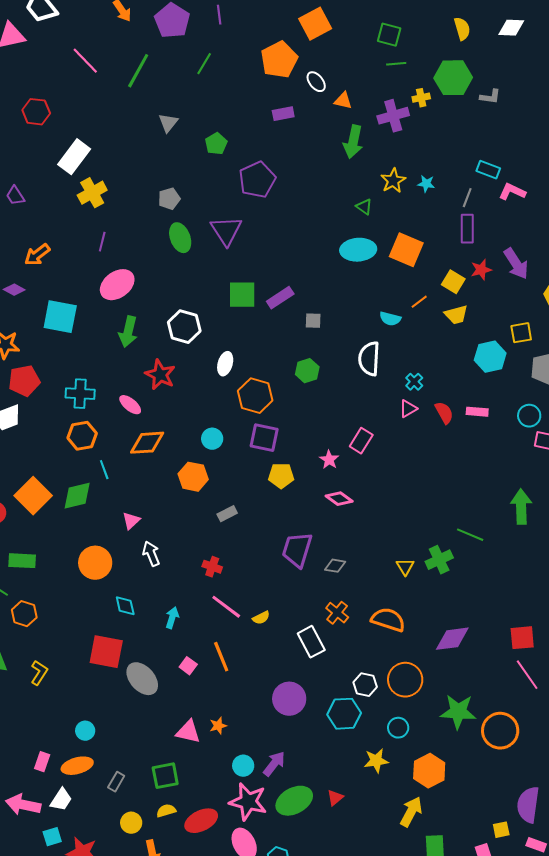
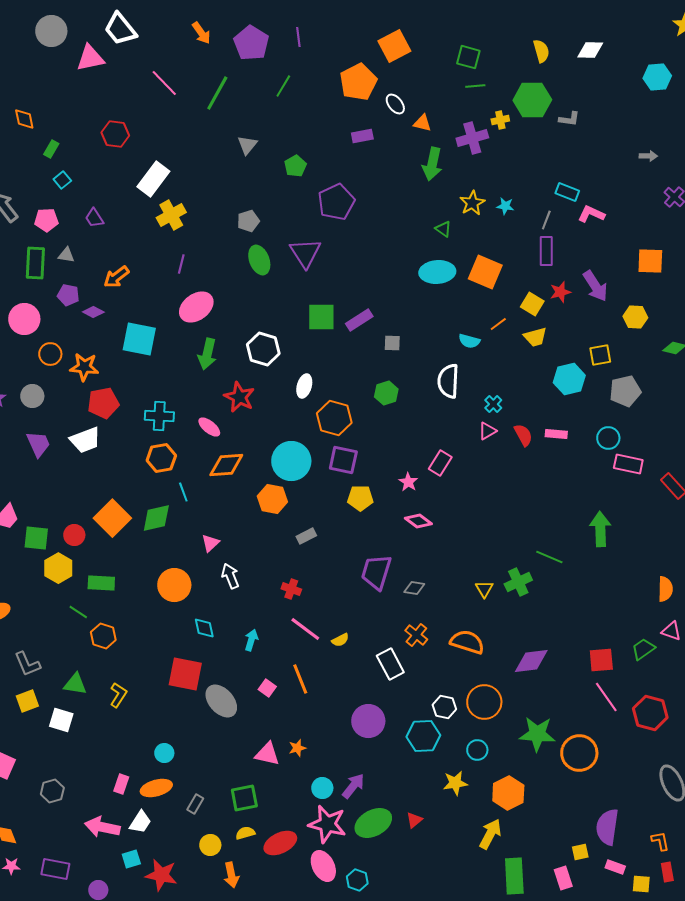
cyan circle: (212, 439) -> (291, 461), size x1.8

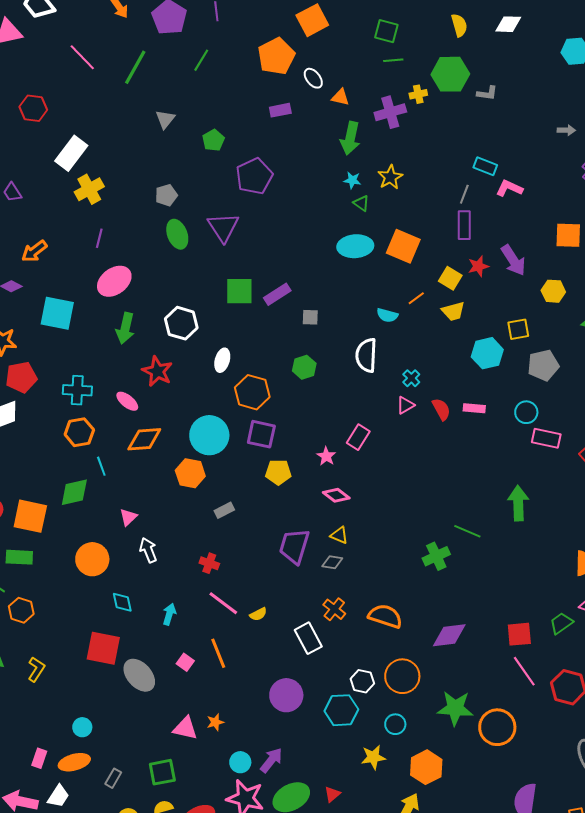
cyan star: (505, 206) -> (352, 180), moved
orange square: (112, 518) -> (30, 516), moved, turned -33
yellow triangle: (484, 589) -> (339, 535), moved, turned -36

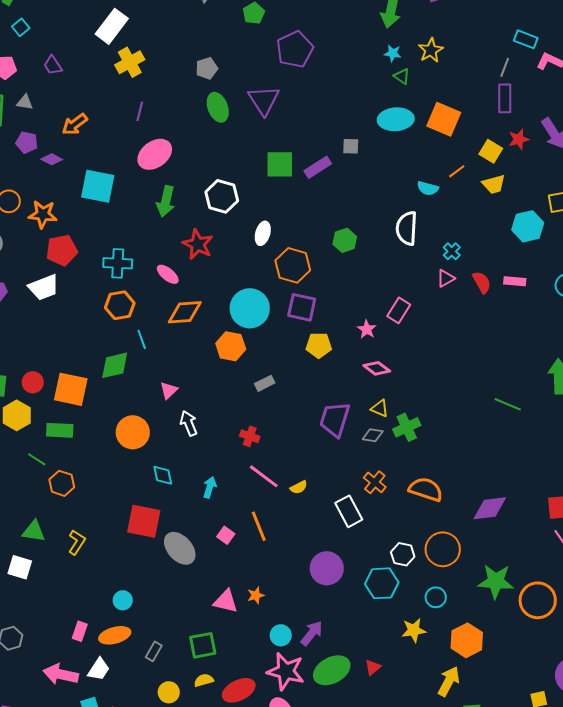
gray square: (310, 317) -> (351, 146), moved
green cross: (436, 556) -> (407, 427), moved

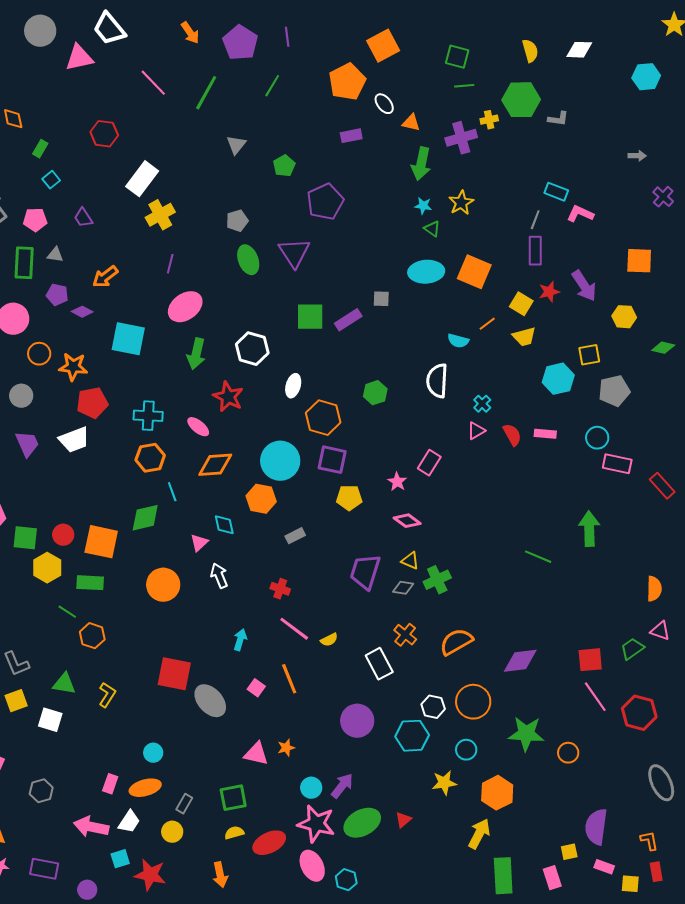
cyan diamond: (163, 475) -> (224, 525), moved
orange semicircle: (426, 489) -> (456, 642), turned -48
orange circle: (538, 600) -> (568, 753), size x0.6
yellow circle: (169, 692) -> (172, 832), moved

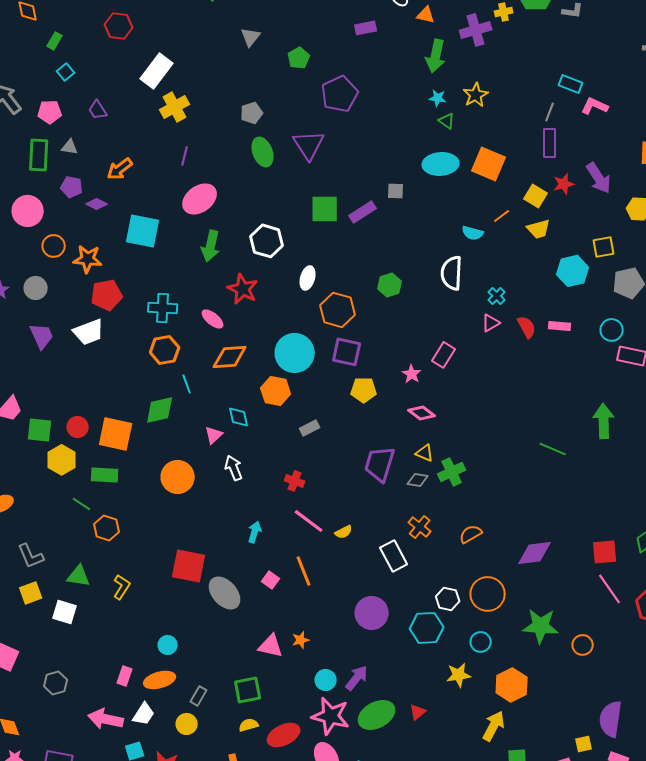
orange semicircle: (456, 642) -> (471, 534), size x0.7

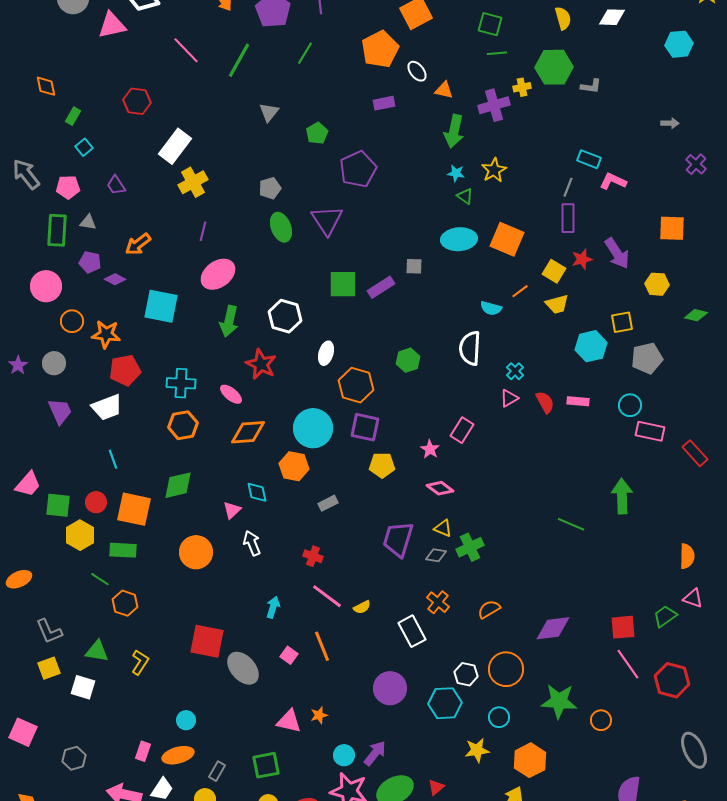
cyan line: (187, 384) -> (113, 459), moved

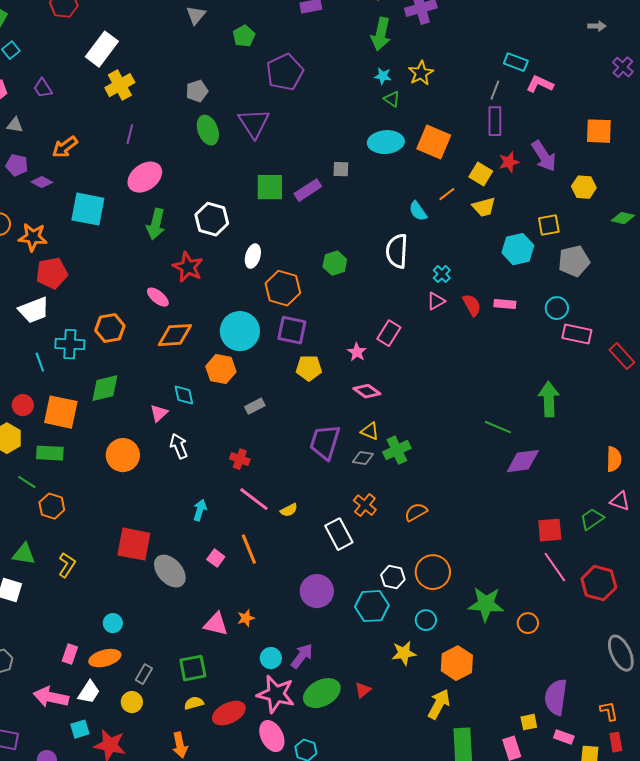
cyan semicircle: (491, 308) -> (418, 211), turned 40
cyan cross: (181, 383) -> (70, 344), moved
purple diamond: (553, 628) -> (523, 461), moved

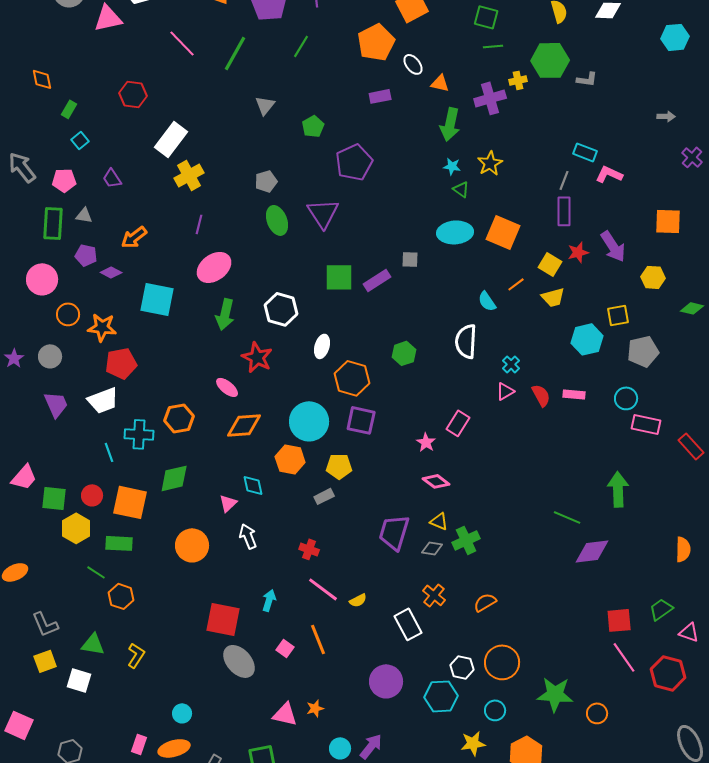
yellow pentagon: (309, 368) -> (339, 466), moved
pink triangle: (620, 501) -> (689, 632), moved
red square: (134, 544) -> (223, 619), moved

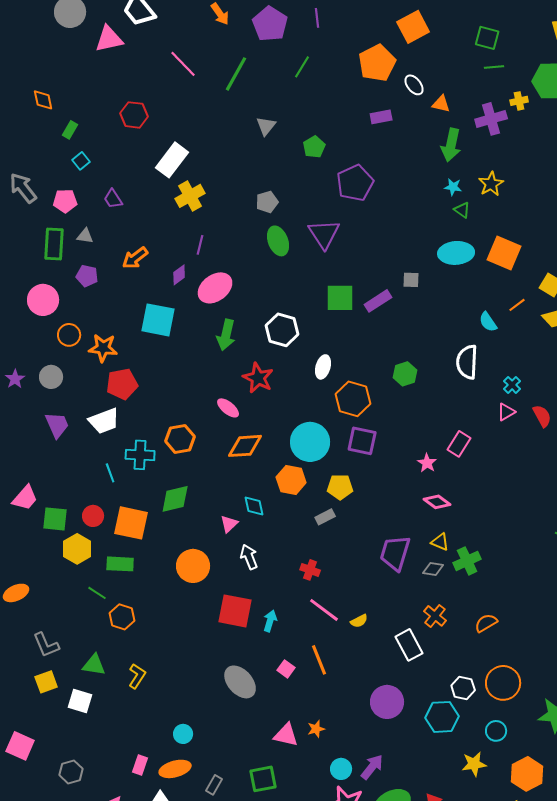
purple diamond: (111, 272) -> (179, 275), moved, turned -65
red square: (223, 619) -> (235, 611), moved

